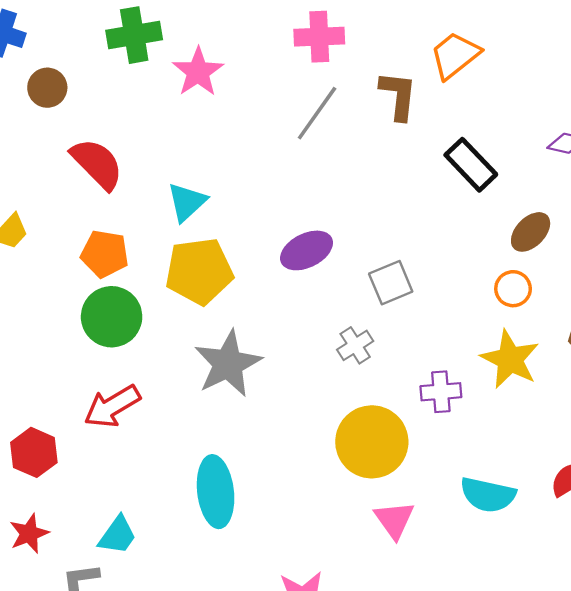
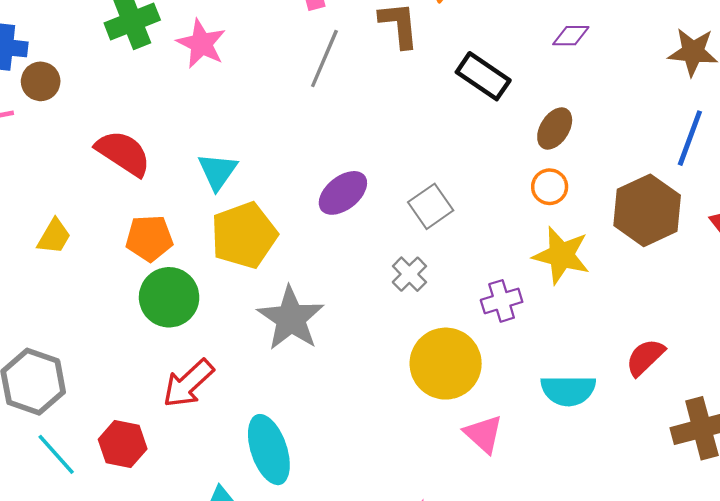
brown circle: (47, 88) -> (41, 81), moved
cyan ellipse: (216, 492) -> (269, 450), moved

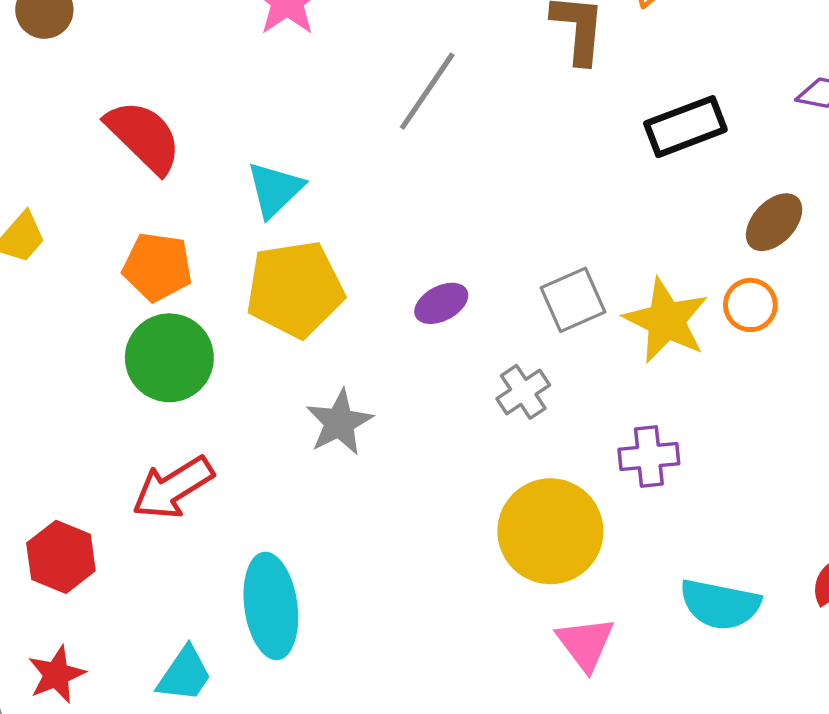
gray line: (324, 59) -> (427, 91), moved
black rectangle: (483, 76) -> (685, 127), turned -66
purple ellipse: (343, 193) -> (441, 303), moved, size x0.7
yellow star: (561, 255) -> (666, 321), moved
gray star: (291, 318) -> (339, 422), size x0.7

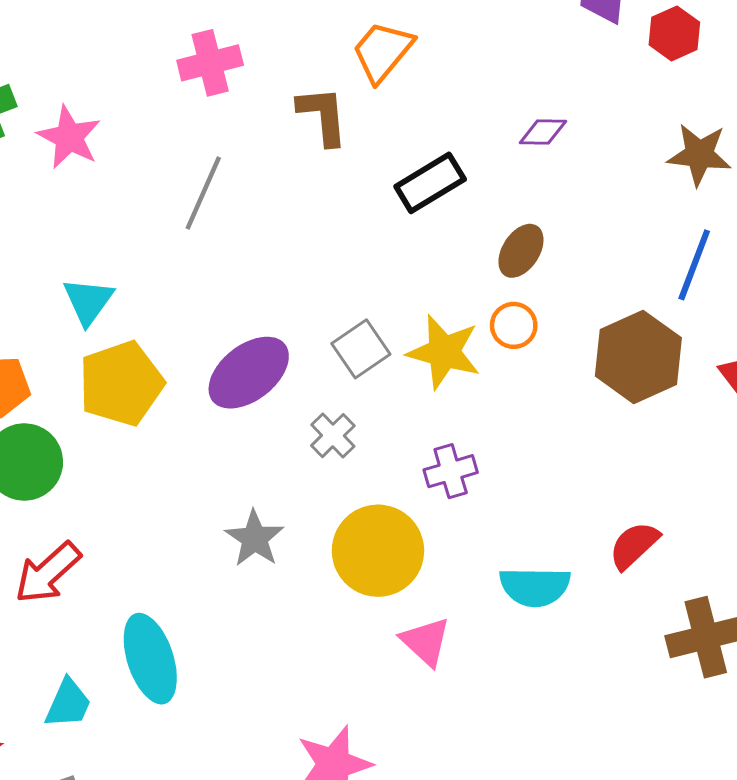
purple ellipse: (441, 303) -> (249, 373), size x1.8
gray star: (339, 422) -> (255, 538), moved
cyan trapezoid: (185, 674) -> (68, 703), moved

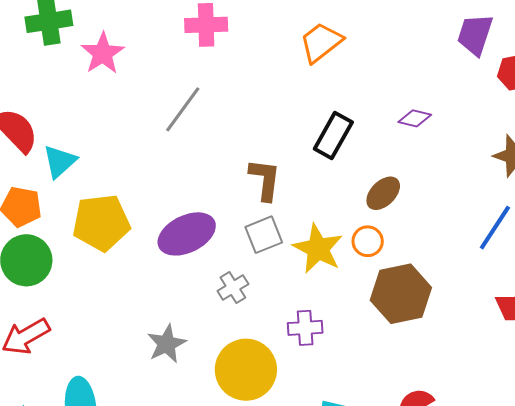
brown L-shape: (323, 116) -> (265, 180), moved
black rectangle: (430, 183) -> (333, 135), turned -42
cyan triangle: (88, 301) -> (60, 161), moved
brown hexagon: (638, 357) -> (401, 294), moved

